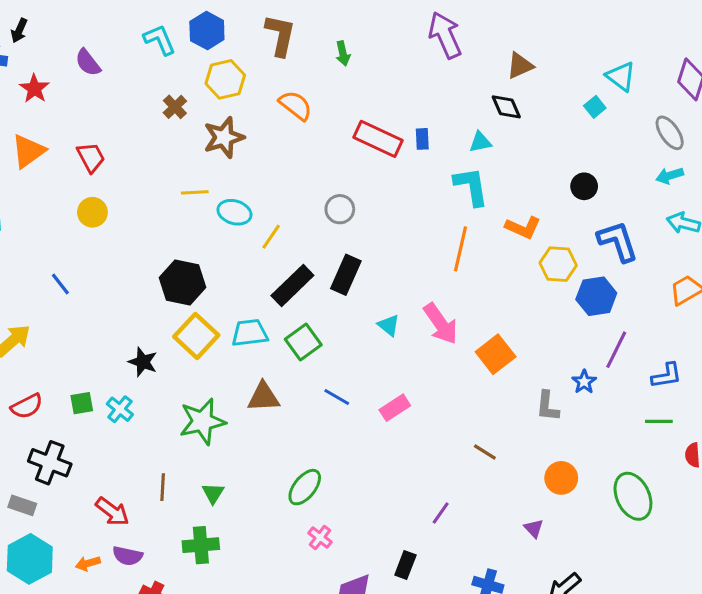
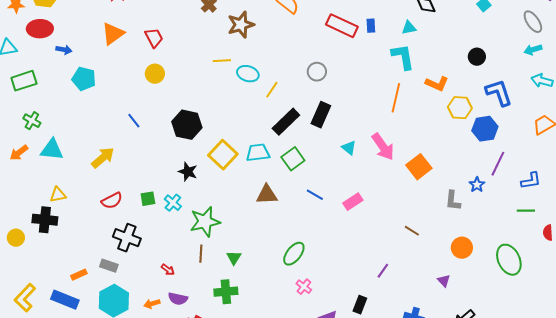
black hexagon: (183, 282) -> (187, 125), moved
green star: (202, 421) -> (205, 222), moved
red arrow: (112, 512) -> (168, 270), size x0.6

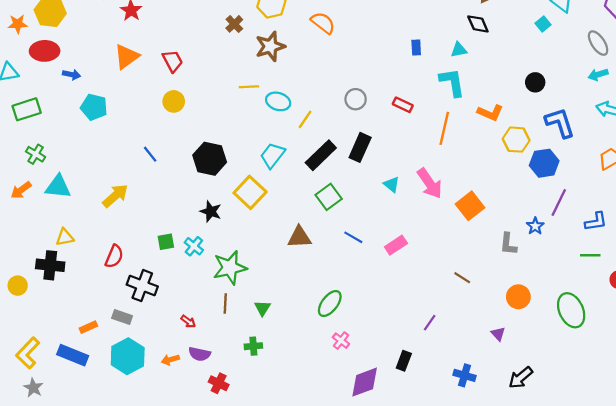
red rectangle: (342, 26) -> (403, 105), moved, size x0.6
cyan trapezoid: (258, 153) -> (272, 155), moved, turned -45
red semicircle: (112, 201) -> (114, 256), moved, turned -40
green cross: (226, 292) -> (253, 346), size x0.7

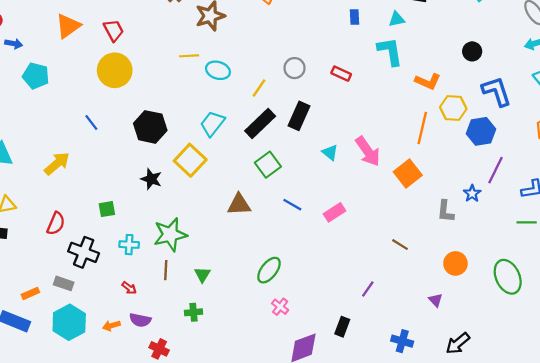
yellow circle: (174, 101) -> (115, 70), size x1.6
yellow line: (305, 119) -> (259, 88), moved
orange line: (444, 128) -> (422, 128), moved
cyan cross: (194, 246) -> (129, 245), moved, turned -36

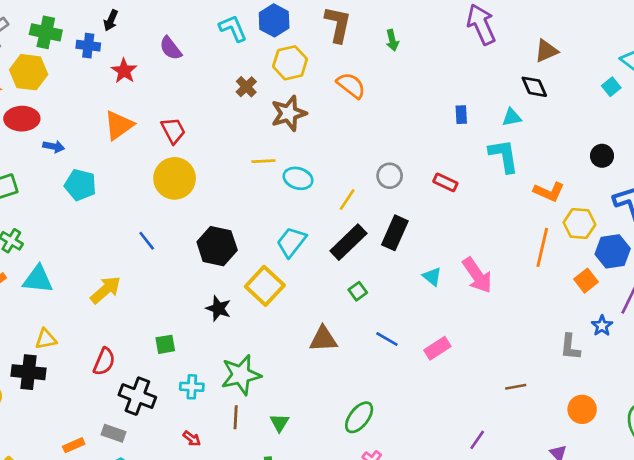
green square: (268, 165) -> (358, 291), size x0.6
orange square: (408, 174) -> (586, 281), moved, size x0.7
brown line: (400, 245) -> (516, 387), turned -42

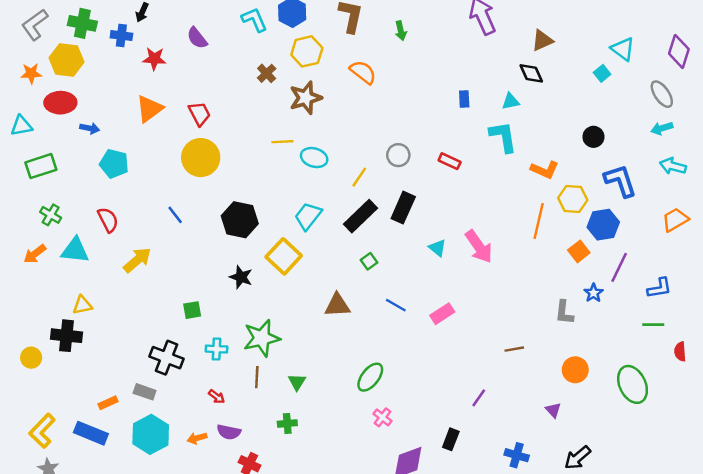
red star: (124, 71) -> (154, 59), turned -30
red semicircle: (104, 362) -> (108, 220), moved, turned -50

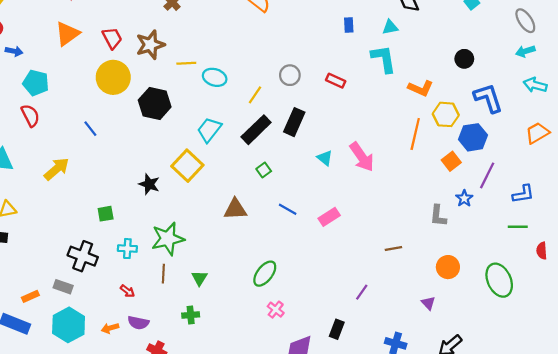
brown star: (306, 98) -> (150, 45), moved
red semicircle: (108, 220) -> (30, 116), moved
black hexagon: (240, 220) -> (155, 104), moved

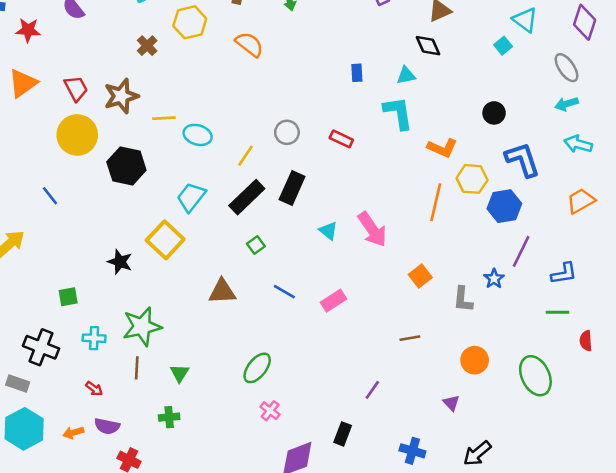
orange square: (451, 161) -> (420, 276), moved

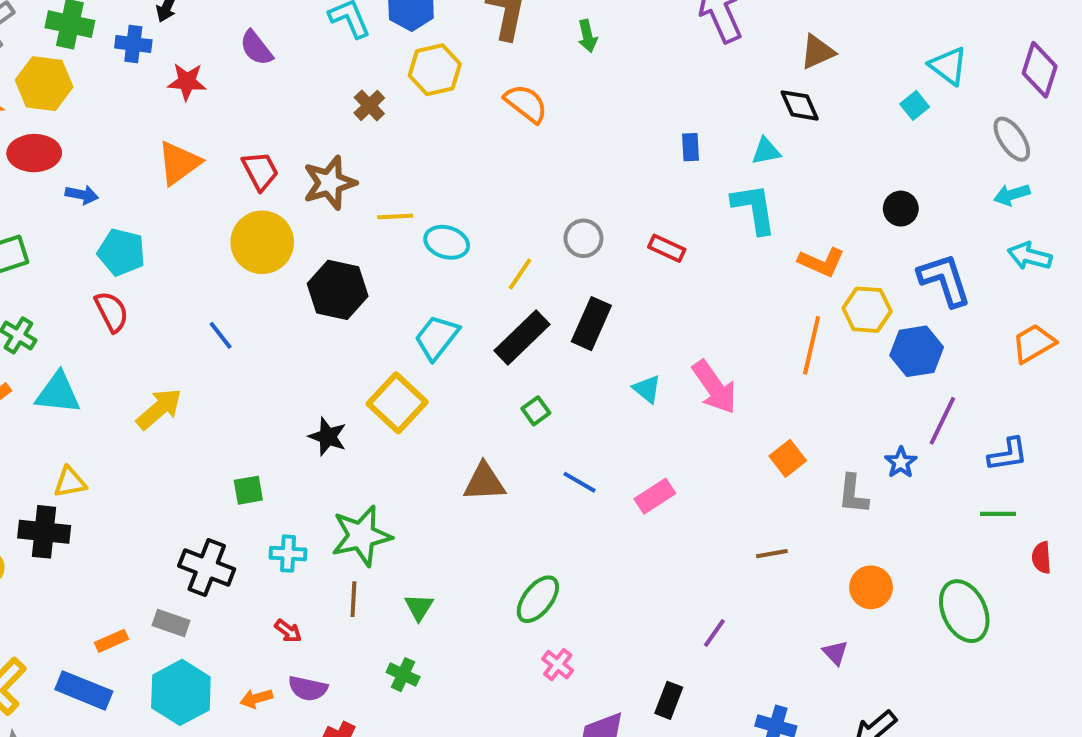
green cross: (169, 417) -> (403, 675), turned 30

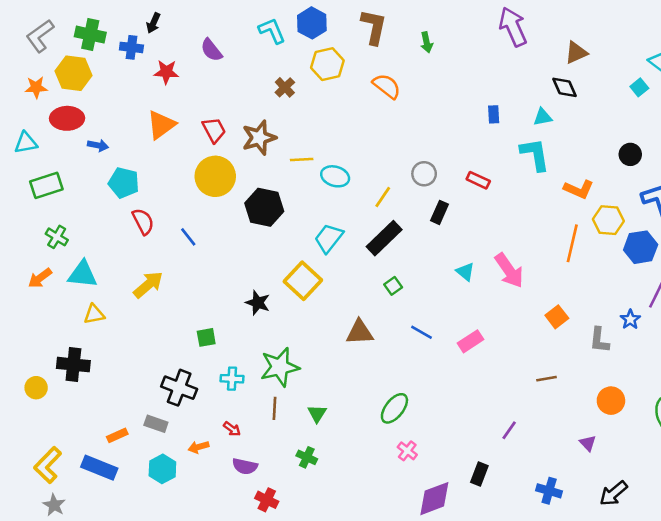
red semicircle: (112, 312) -> (143, 221), moved
black rectangle: (591, 324) -> (440, 212), moved, size x0.7
yellow triangle: (70, 482) -> (94, 314), moved
cyan hexagon: (181, 692) -> (162, 469), size x0.7
orange arrow: (256, 698) -> (198, 447), moved

